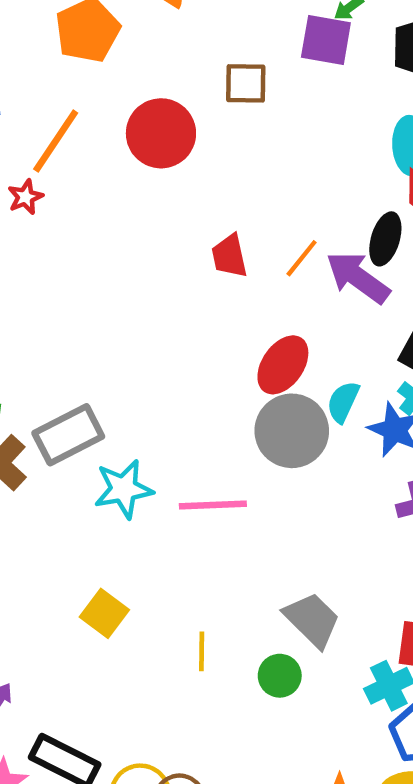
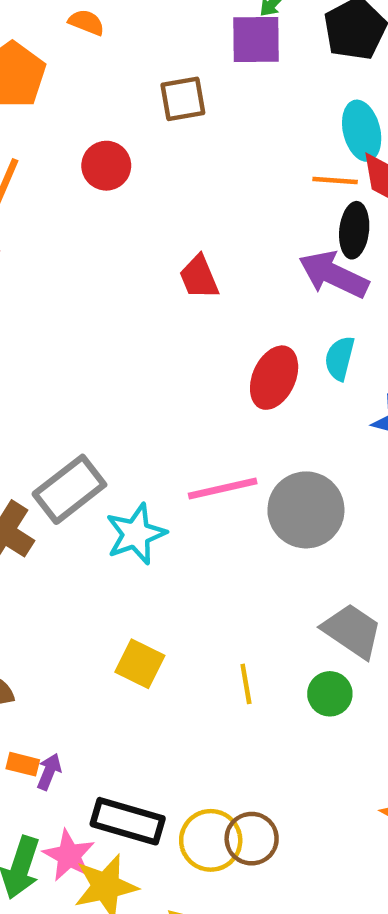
red circle: (161, 133) -> (106, 166), size x0.7
orange line: (302, 258) -> (335, 181), moved, turned 66
cyan semicircle: (343, 402) -> (340, 358), moved
gray circle: (292, 431) -> (306, 510), moved
pink line: (213, 505) -> (223, 489), moved

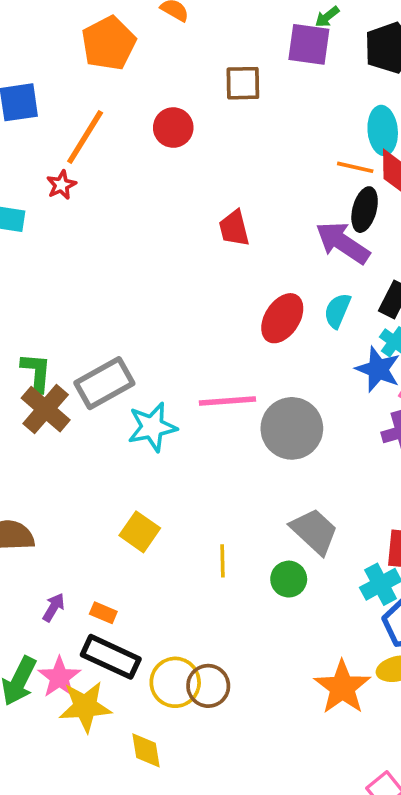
orange rectangle: (23, 764) -> (103, 613), moved

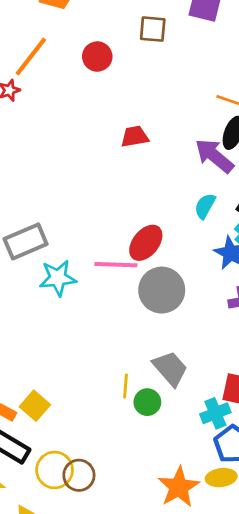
red trapezoid: (234, 228) -> (135, 136), turned 88
red ellipse: (282, 318) -> (146, 243), moved
yellow square: (140, 532) -> (35, 406), moved
yellow line: (222, 561) -> (125, 386), moved

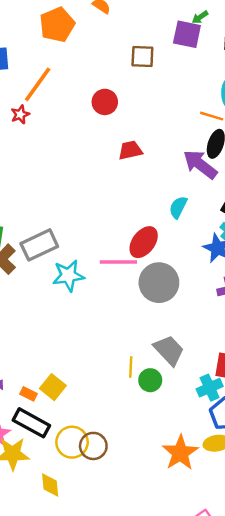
red circle: (97, 56) -> (105, 102), moved
cyan semicircle: (205, 206) -> (178, 207), moved

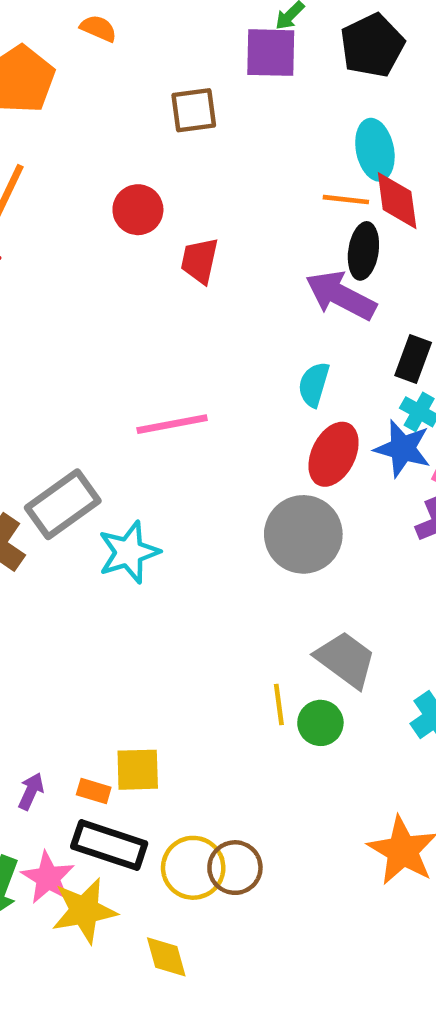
red trapezoid: (130, 150) -> (200, 261), moved, turned -55
red ellipse: (144, 242) -> (334, 454), moved
pink line: (118, 262) -> (172, 424), moved
yellow square: (53, 387) -> (138, 770), turned -30

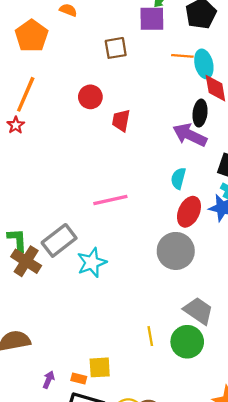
orange line: (346, 200) -> (182, 56), moved
yellow line: (279, 705) -> (150, 336), moved
green circle: (320, 723) -> (187, 342), size x1.5

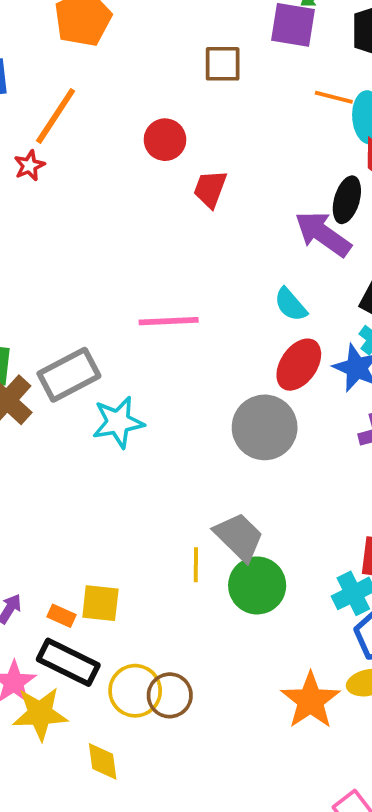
cyan semicircle: (178, 178) -> (291, 305), turned -65
gray trapezoid: (198, 311) -> (239, 537), moved

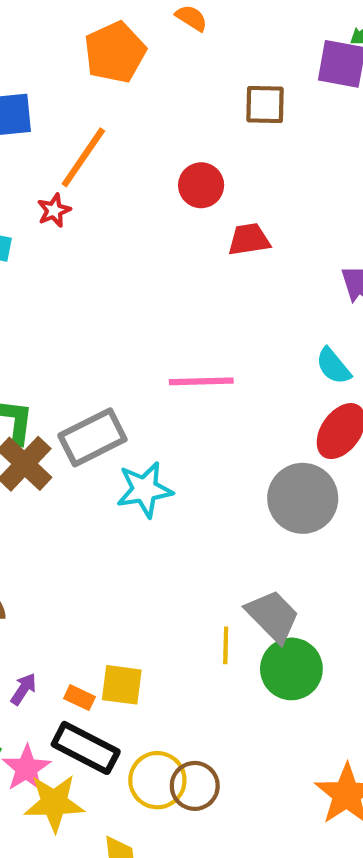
red trapezoid: (210, 189) -> (249, 239), turned 60

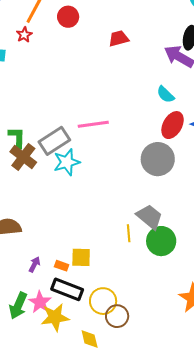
red circle: (201, 185) -> (68, 17), moved
pink line: (201, 381) -> (93, 124), moved
cyan star: (145, 490) -> (67, 162), moved
brown circle: (195, 786) -> (117, 316), moved

